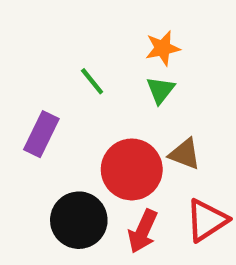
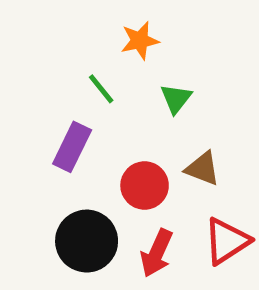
orange star: (163, 48) -> (140, 41), moved
purple rectangle: (41, 134) -> (72, 147), moved
red circle: (132, 169) -> (145, 185), size x0.7

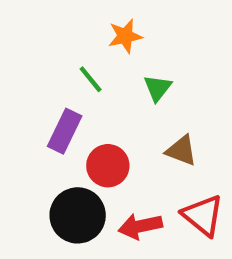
red circle: (145, 185) -> (108, 166), moved
red triangle: (227, 241) -> (203, 215), turned -48
red arrow: (157, 253) -> (140, 226), turned 54

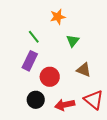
green line: (91, 79) -> (34, 37), moved
black circle: (78, 215) -> (36, 100), size x0.7

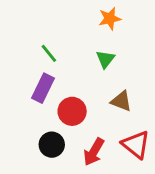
orange star: (58, 17) -> (110, 19), moved
red arrow: (65, 105) -> (94, 152), turned -48

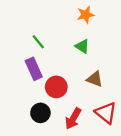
green triangle: (105, 59) -> (82, 46), turned -35
purple rectangle: (43, 88) -> (34, 69), turned -50

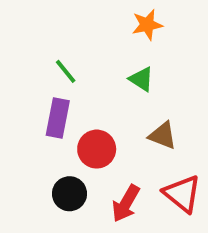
purple rectangle: (34, 69) -> (58, 118), turned 35

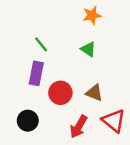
brown triangle: (163, 135) -> (94, 93), moved
black circle: (69, 194) -> (28, 121), moved

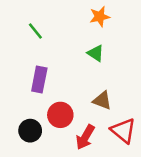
green line: (41, 44) -> (35, 31), moved
red circle: (60, 93) -> (60, 115), moved

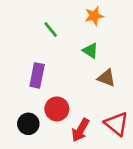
green line: (35, 31) -> (51, 30), moved
brown triangle: (102, 100) -> (106, 78), moved

